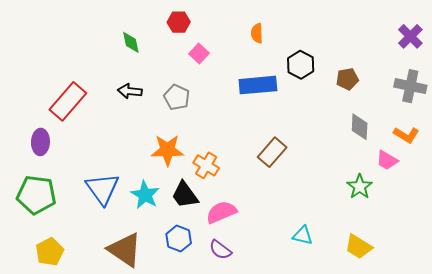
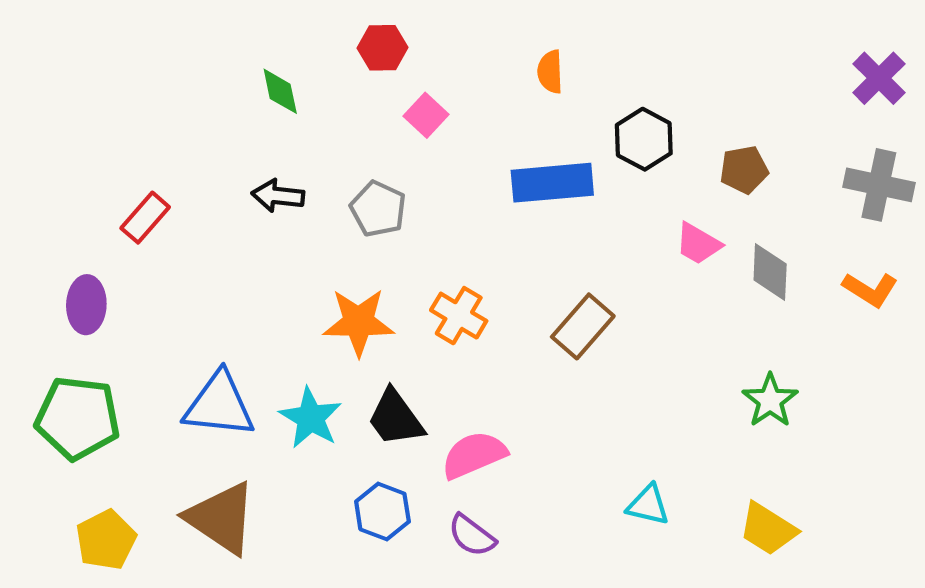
red rectangle: (68, 101) -> (145, 218), size x0.6
pink trapezoid: (387, 160) -> (698, 244), moved
orange cross: (206, 165) -> (459, 316), moved
blue triangle: (102, 189) -> (219, 405), turned -48
brown triangle: (125, 250) -> (221, 518), moved

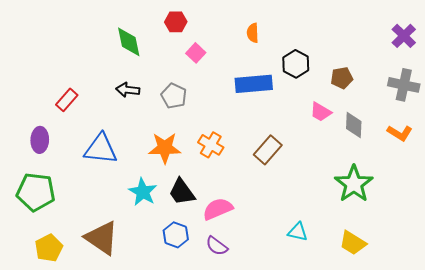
green diamond: (280, 91) -> (129, 42), size x1.4
green star: (770, 400) -> (354, 184), size x1.5
blue triangle: (219, 405) -> (101, 149), moved

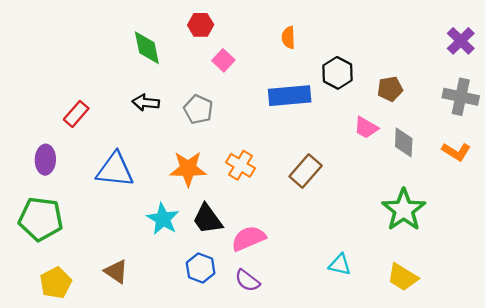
brown triangle: (102, 238) -> (116, 271), size x0.6

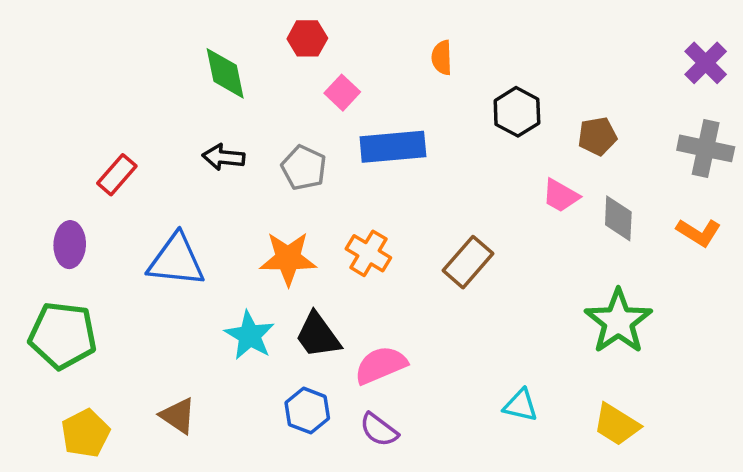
blue rectangle: (290, 96) -> (393, 147), moved

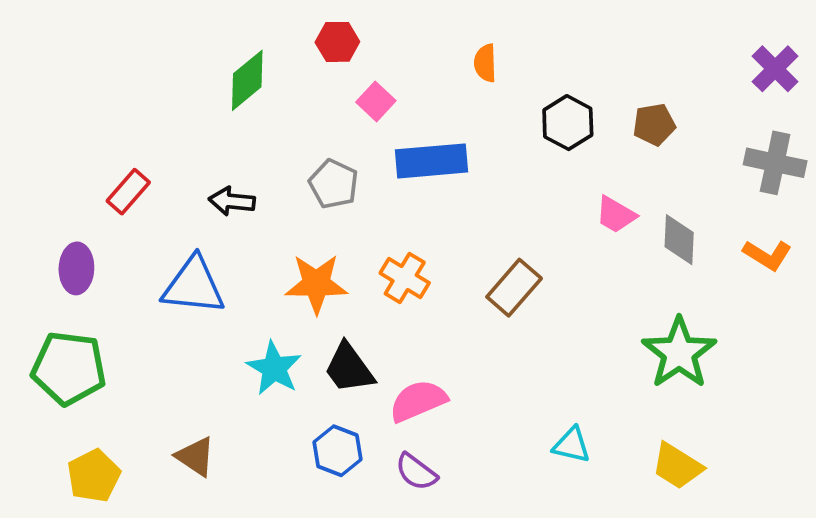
green diamond: (225, 73) -> (247, 80), turned 62
brown pentagon: (597, 136) -> (654, 124), moved
black arrow: (223, 157) -> (232, 201), moved

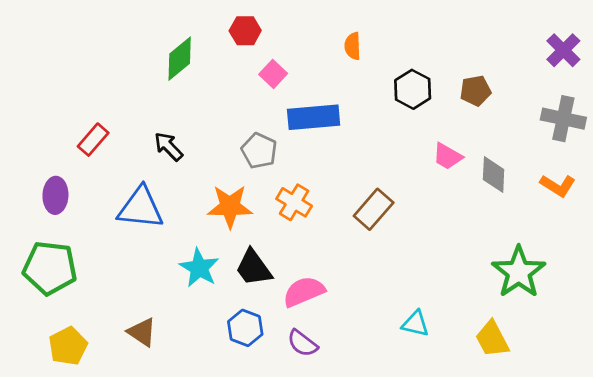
gray pentagon: (334, 184) -> (259, 151), moved
black arrow: (232, 201) -> (168, 147), turned 40
green star: (679, 353) -> (519, 272), moved
yellow trapezoid: (677, 466) -> (492, 339), turned 30

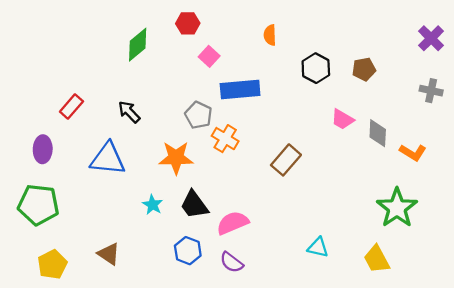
gray cross: (563, 119) -> (431, 91), size x0.7
orange L-shape: (558, 186) -> (413, 152), moved
orange cross: (294, 202) -> (225, 139), moved
cyan star: (199, 268) -> (153, 205), size x0.7

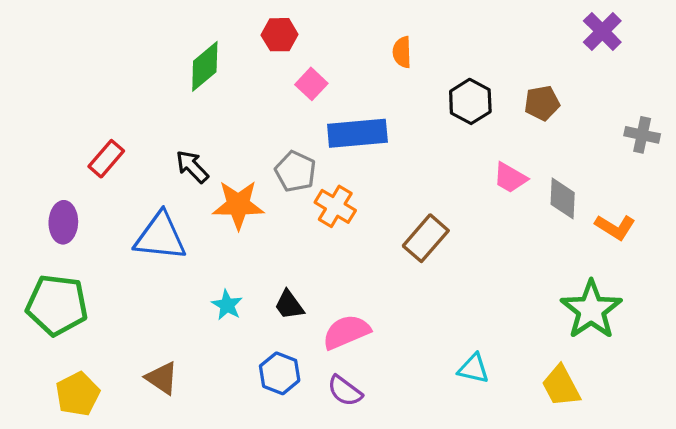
purple cross: (431, 38) -> (602, 31), moved
orange star: (176, 158) -> (238, 205), moved
black trapezoid: (194, 205) -> (289, 305), size x0.7

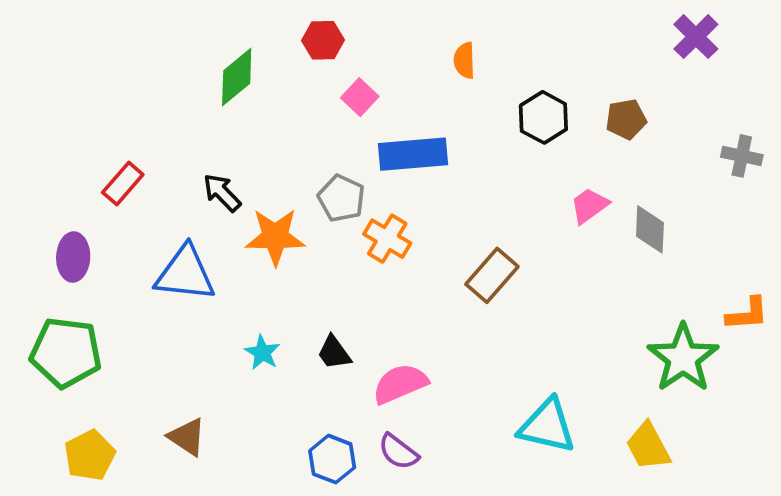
pink trapezoid: (510, 178) -> (589, 206), turned 114
orange L-shape: (615, 227) -> (747, 314), moved, turned -36
cyan triangle: (474, 369) -> (547, 426), size x1.6
blue hexagon: (280, 373) -> (332, 459), moved

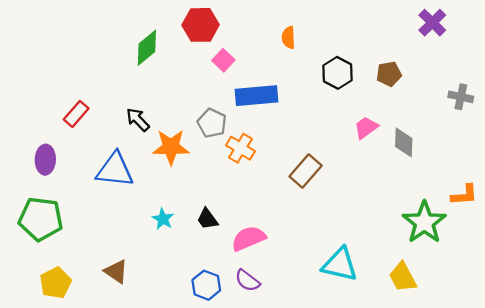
red hexagon: (323, 40) -> (201, 25), size x1.4

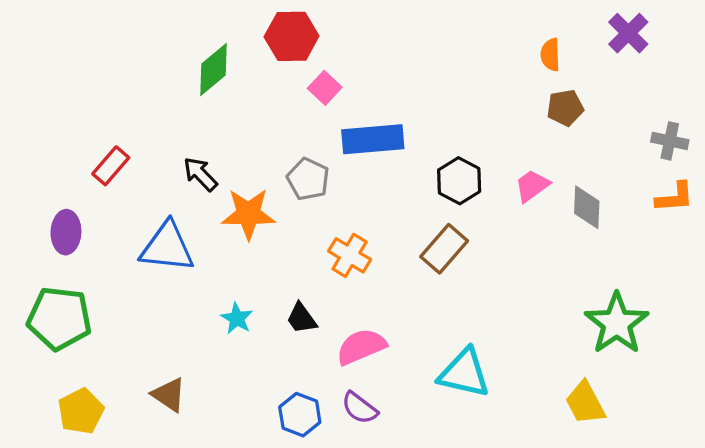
orange semicircle: (288, 37) -> (550, 55), moved
black hexagon: (338, 73) -> (459, 181), moved
orange cross: (241, 148) -> (350, 255), moved
orange L-shape: (464, 195) -> (675, 197), moved
cyan triangle: (340, 265) -> (464, 373), moved

